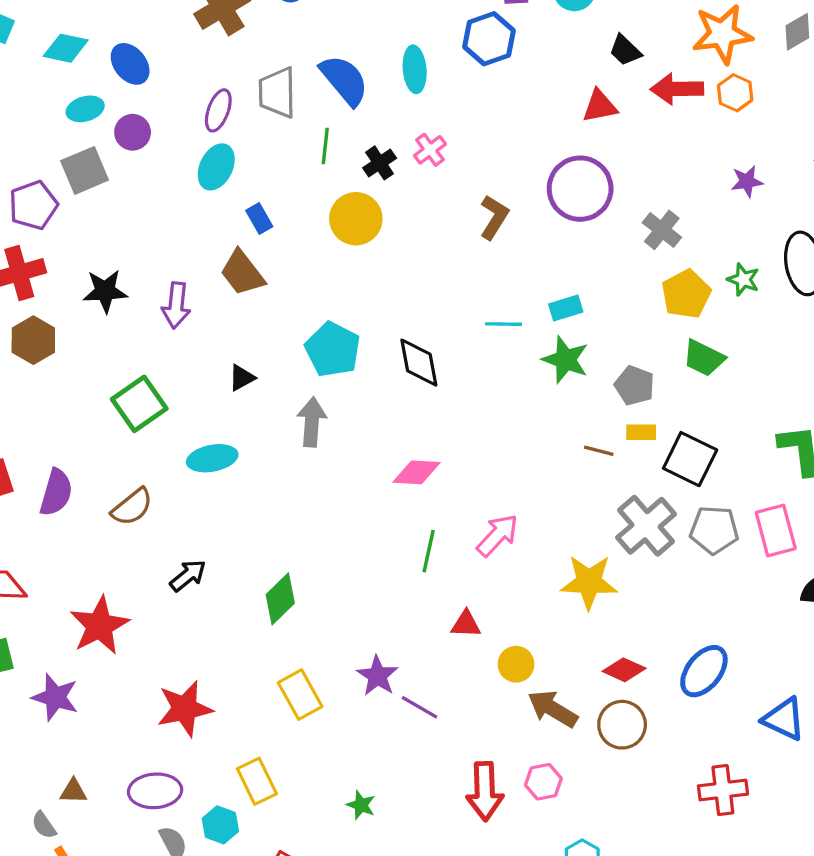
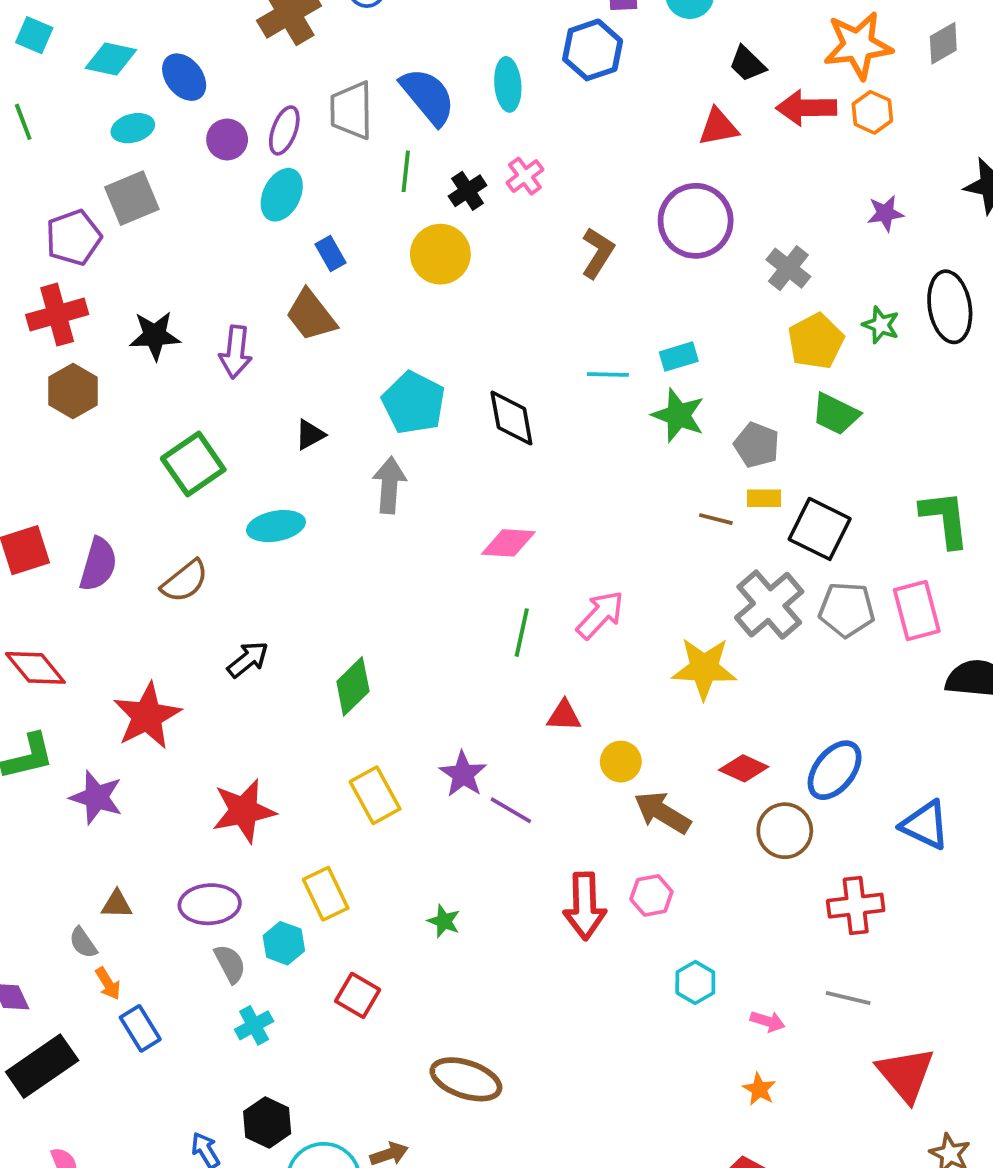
purple circle: (133, 132) -> (227, 139), moved
brown circle: (622, 725) -> (785, 831), moved

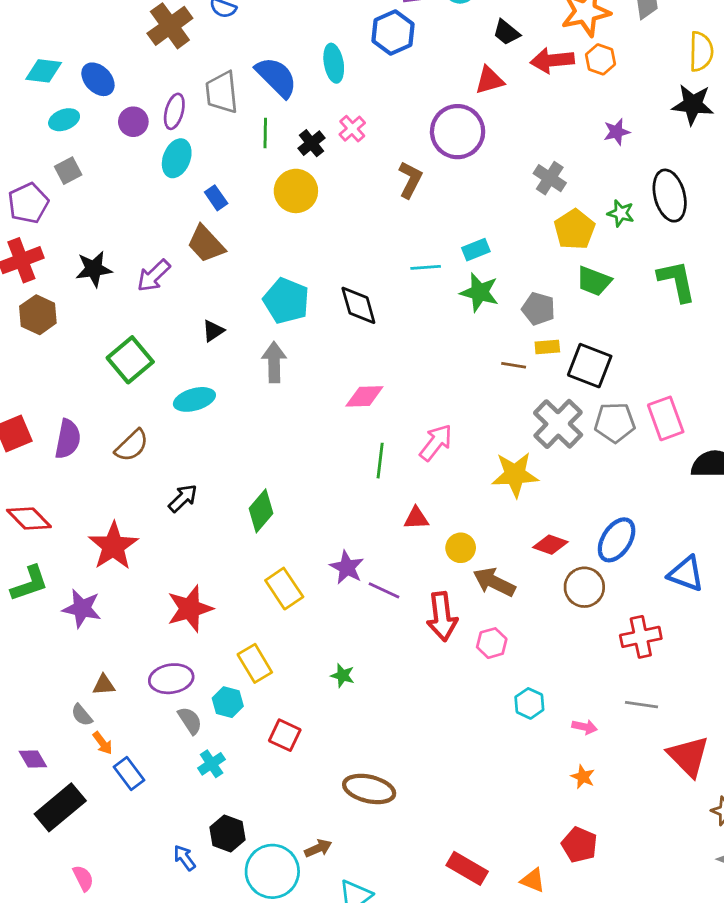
gray square: (132, 198) -> (68, 171), size x0.7
purple circle: (696, 221) -> (458, 132), moved
purple arrow: (236, 352) -> (154, 276), turned 45
green L-shape: (945, 519) -> (677, 281), moved
red arrow: (585, 906) -> (442, 617), moved

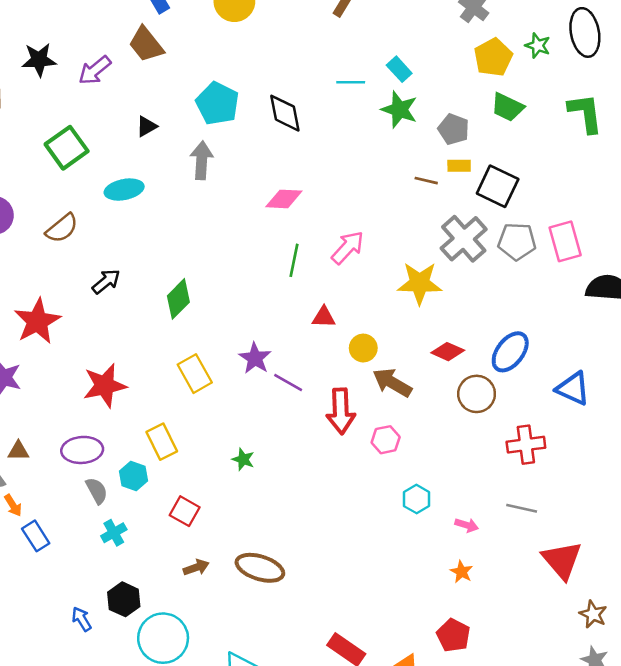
cyan rectangle: (476, 250) -> (399, 69), turned 65
brown arrow: (318, 848) -> (196, 567), moved

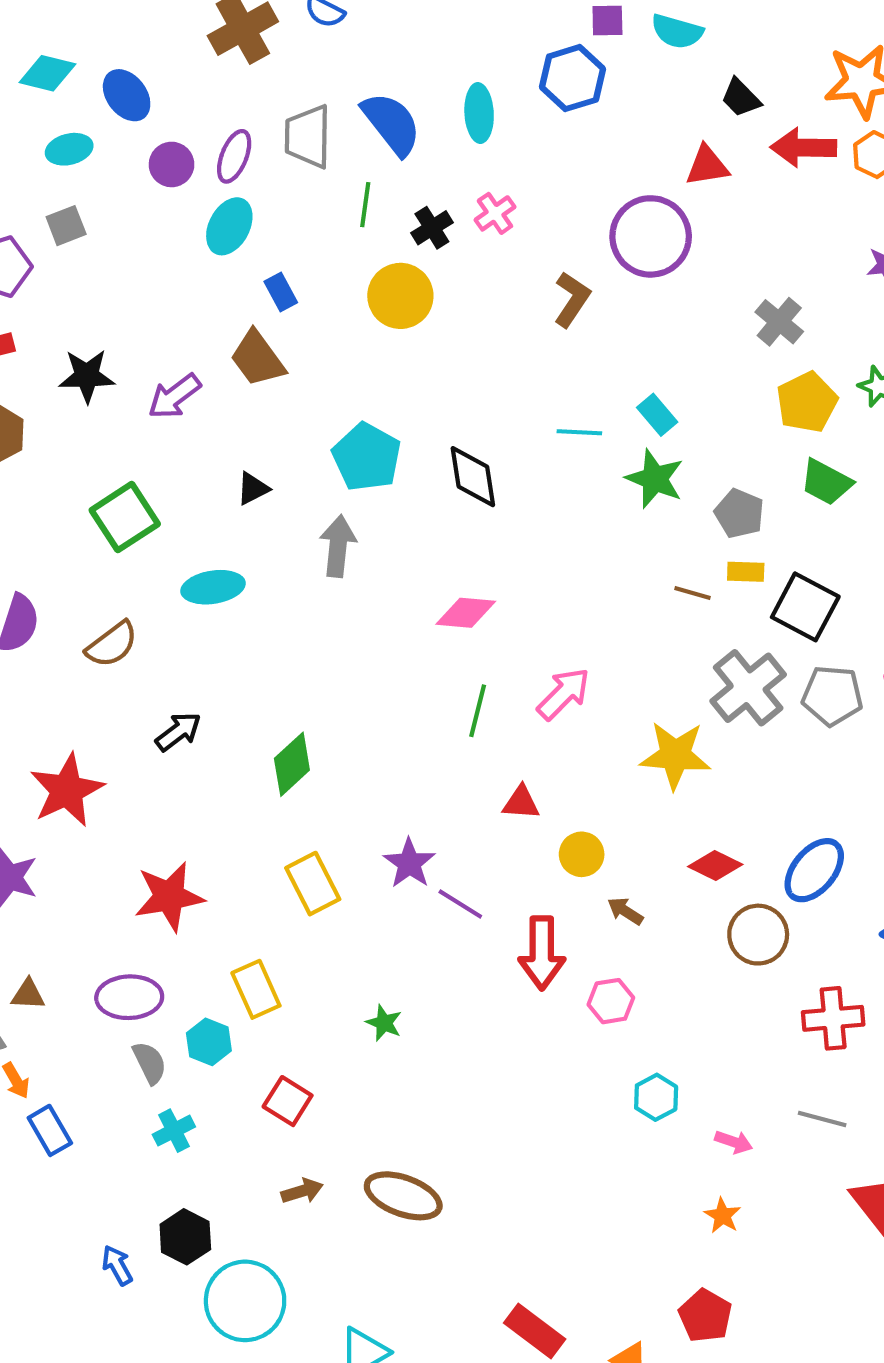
brown arrow: (392, 383) -> (625, 911), size x0.6

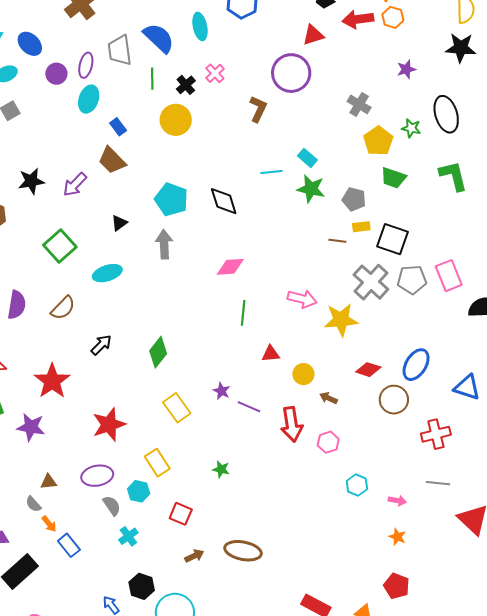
pink arrow: (564, 694) -> (302, 299), moved, turned 68
purple star: (409, 863) -> (222, 391), size x0.7

